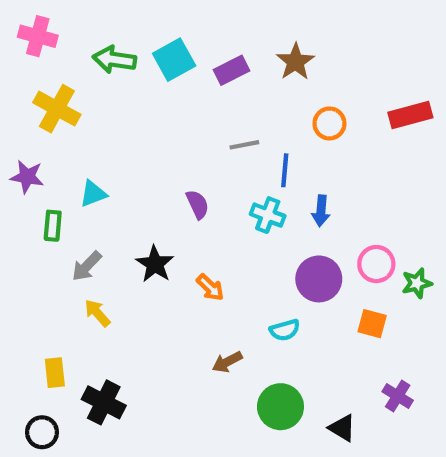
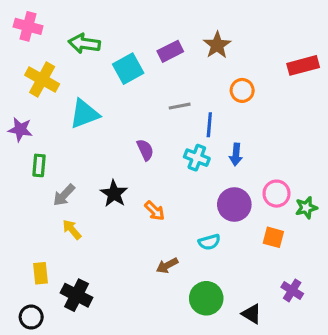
cyan square: (174, 60) -> (128, 69), moved
red rectangle: (410, 115) -> (303, 65), moved
cyan triangle: (93, 194) -> (84, 114), moved, size x1.5

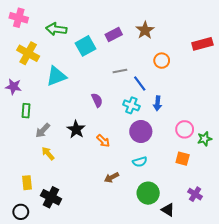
blue line: (209, 125) -> (140, 83), turned -42
purple circle: (234, 205) -> (141, 131), moved
green circle: (206, 298) -> (148, 193), moved

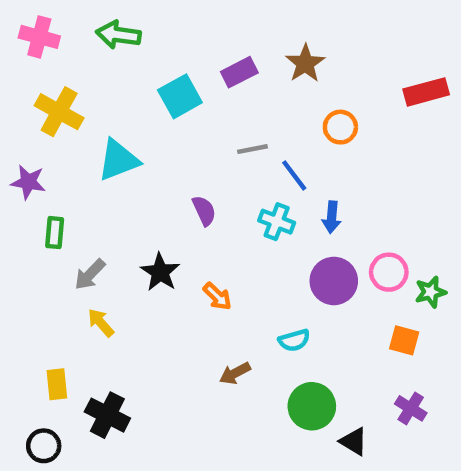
green arrow: (56, 29) -> (118, 35), moved
purple circle: (141, 131) -> (334, 281), moved
orange square: (183, 159) -> (404, 340), moved

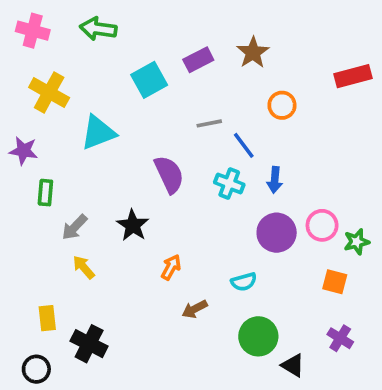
purple semicircle: (204, 211) -> (169, 174), size x1.5
orange arrow: (217, 296) -> (171, 267), moved, turned -105

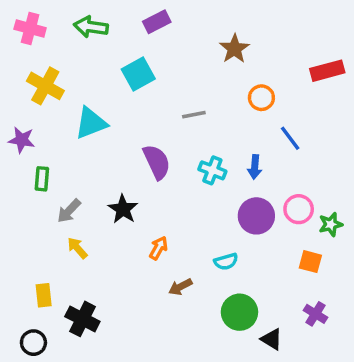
purple rectangle: (198, 60) -> (157, 22), moved
blue line: (244, 145) -> (290, 138), moved

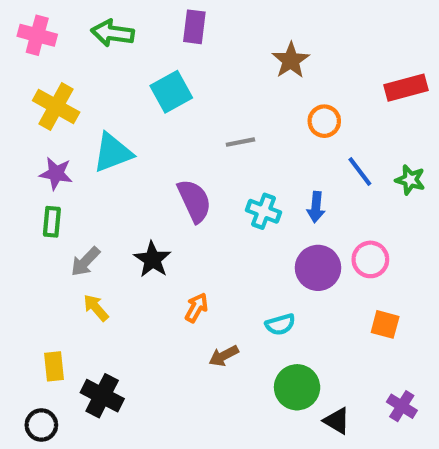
purple rectangle: (157, 22) -> (194, 27), turned -56
purple star: (22, 140) -> (56, 174), moved
green star: (331, 224) -> (410, 180), moved, turned 30
purple cross: (315, 314) -> (402, 406), moved

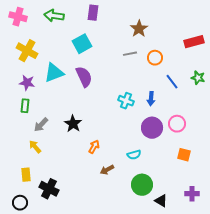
gray line: (240, 142) -> (130, 54), moved
green star: (410, 180) -> (198, 78), moved
purple semicircle: (194, 201) -> (84, 77), moved
yellow arrow: (96, 308) -> (35, 147), moved
purple cross: (402, 406) -> (192, 194), turned -32

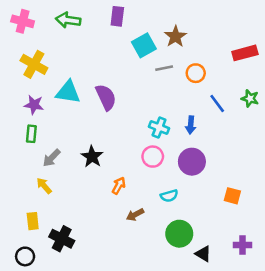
cyan square: (82, 44) -> (144, 45), moved
cyan triangle: (54, 73) -> (68, 92), turned 30
pink circle: (177, 124) -> (153, 157), moved

